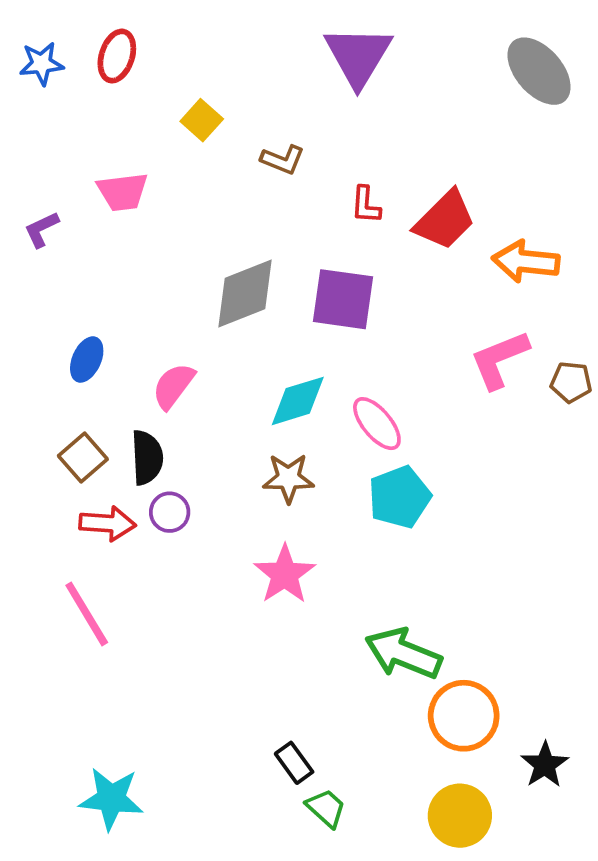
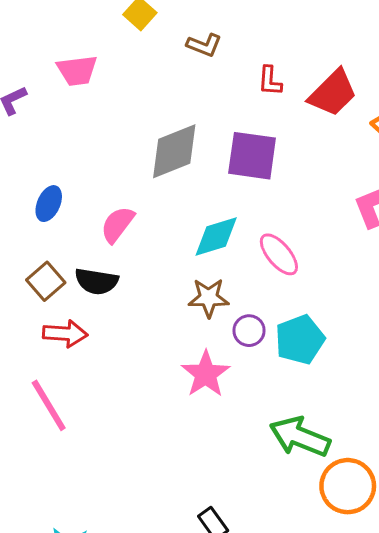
black semicircle: (147, 457) -> (97, 281), turned 102
cyan pentagon: (400, 497) -> (300, 340), moved
purple circle: (170, 512) -> (249, 331), moved

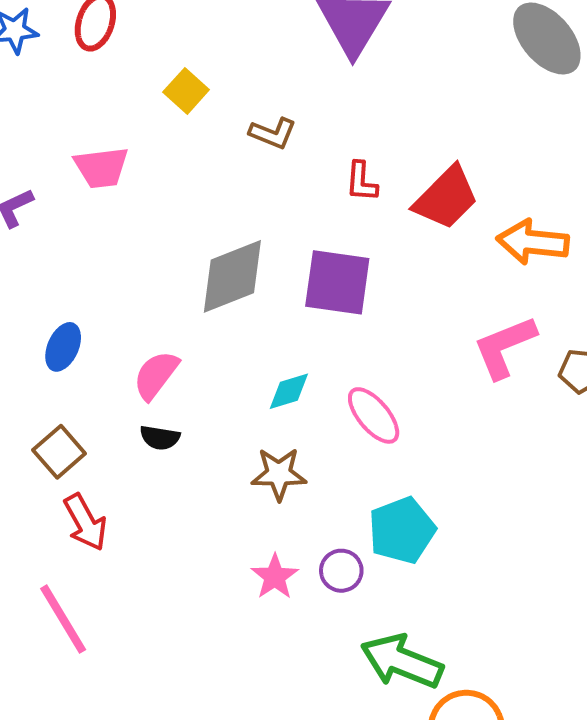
cyan diamond: (216, 236) -> (289, 391), size x0.7
black semicircle: (97, 281) -> (160, 438), moved, size x0.7
purple circle: (249, 331) -> (341, 571), moved
red arrow: (65, 334) -> (85, 522), turned 57
pink star: (206, 374) -> (275, 577), size x0.7

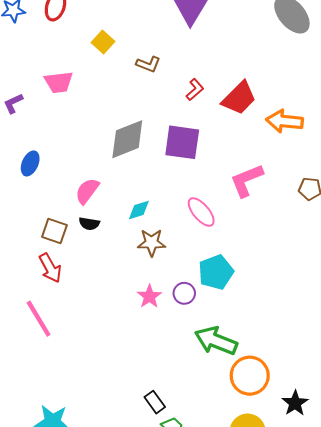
red L-shape: (361, 182) -> (195, 90), turned -135
blue ellipse: (63, 347) -> (30, 163), moved
pink L-shape: (505, 347) -> (247, 180), moved
cyan diamond: (289, 391) -> (139, 210), moved
brown square: (59, 452) -> (54, 231), moved, turned -30

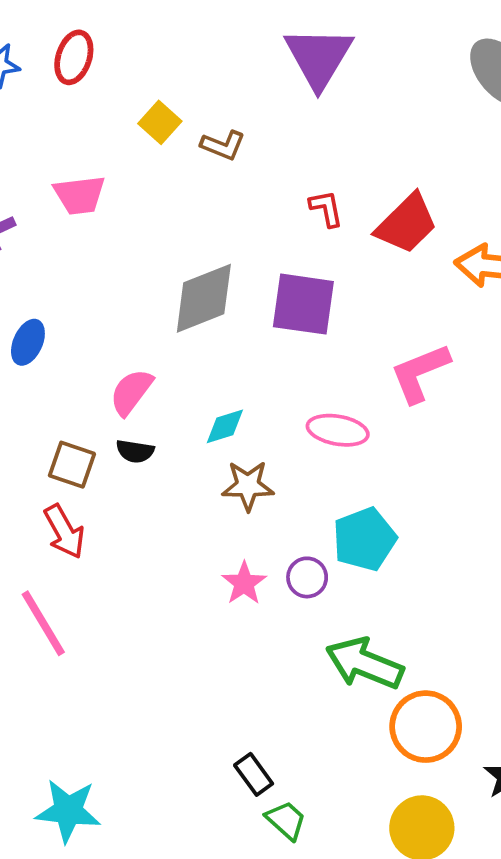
brown L-shape: (148, 64) -> (223, 145), moved
red L-shape: (195, 90) -> (326, 208), turned -60
pink ellipse: (201, 212) -> (338, 430), turned -40

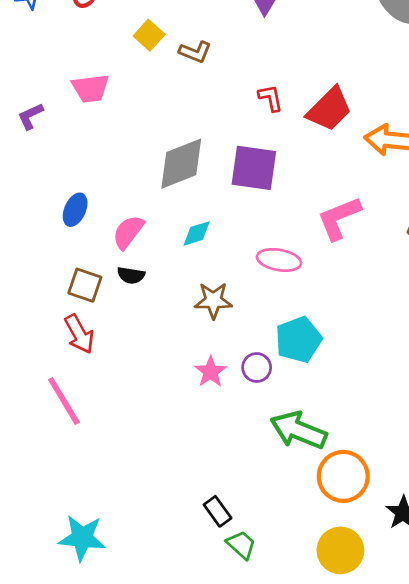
blue ellipse: (28, 342) -> (75, 210), moved
cyan diamond: (225, 426) -> (197, 233), moved

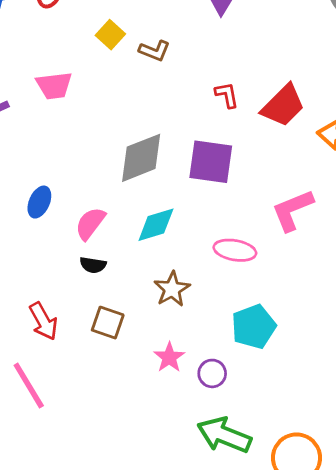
cyan diamond: (197, 233) -> (156, 225), size x1.4
brown square: (85, 285) -> (108, 323), moved
brown star: (213, 300) -> (172, 289), turned -30
purple circle: (257, 367) -> (212, 373), moved
green arrow: (299, 430) -> (224, 435), moved

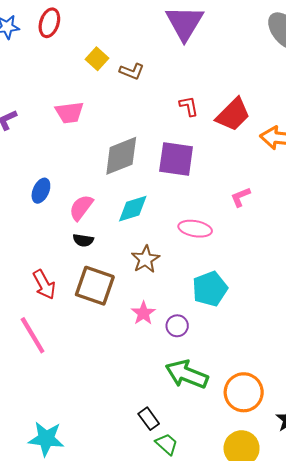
pink trapezoid: (54, 86) -> (69, 113), moved
pink L-shape: (292, 210) -> (240, 197), size x0.6
brown square: (108, 323) -> (95, 286), size x1.5

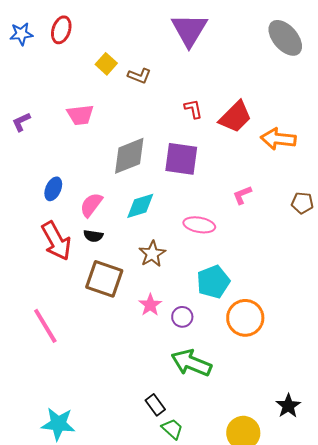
red arrow: (44, 285) -> (56, 241), moved, size x1.4
orange circle: (244, 392) -> (245, 318), moved

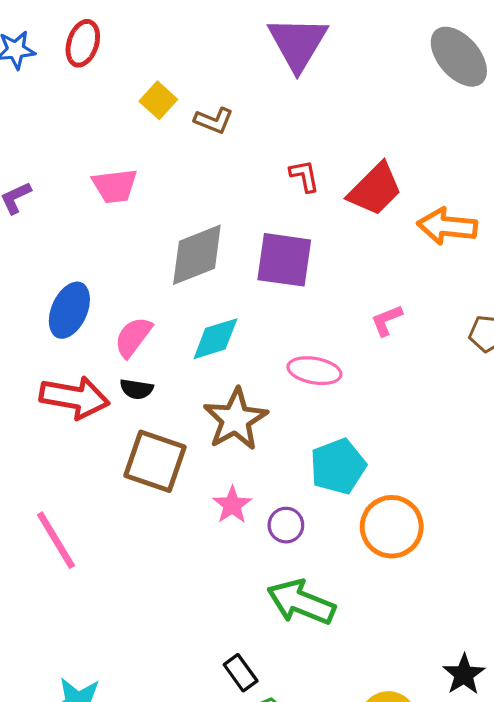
blue ellipse: (53, 189) -> (69, 310), size x1.4
red arrow: (56, 241) -> (74, 397), turned -51
brown star: (152, 254) -> (236, 419), size x1.4

